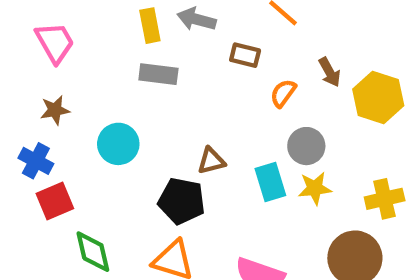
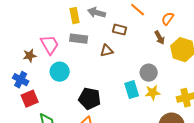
pink trapezoid: (55, 42) -> (50, 45), moved
orange semicircle: (283, 93) -> (168, 19), moved
brown triangle: (211, 161) -> (107, 51), moved

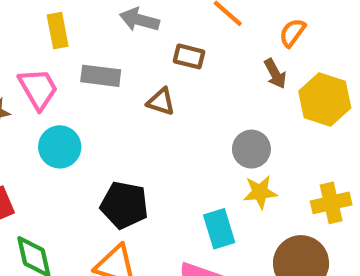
yellow rectangle: (75, 16) -> (58, 31), moved
brown triangle: (107, 51) -> (161, 102), turned 32
cyan rectangle: (132, 90) -> (219, 229), moved

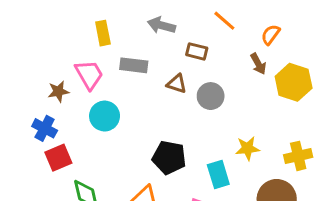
gray circle: (251, 149) -> (211, 96), moved
black pentagon: (124, 205) -> (169, 158), moved

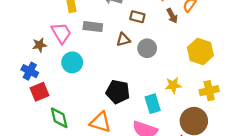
brown arrow: (258, 64) -> (172, 16), moved
yellow hexagon: (294, 82) -> (200, 52), moved
brown triangle: (177, 84) -> (123, 40), turned -32

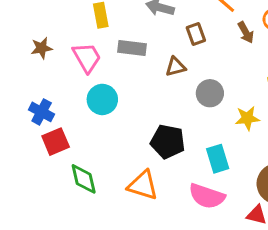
brown rectangle: (137, 17) -> (196, 34), turned 56
brown star: (40, 45) -> (42, 48), moved
gray circle: (147, 48) -> (210, 93), moved
yellow star: (173, 85) -> (247, 118), moved

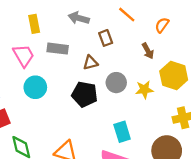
brown arrow: (246, 32) -> (148, 51), moved
yellow star: (247, 118) -> (144, 90), moved
black pentagon: (168, 142) -> (85, 94), moved

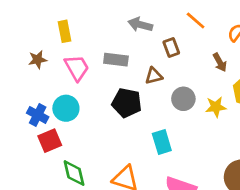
yellow rectangle: (34, 24) -> (65, 31), moved
cyan circle: (35, 87) -> (66, 108), moved
black pentagon: (85, 94) -> (127, 103), moved
cyan rectangle: (122, 132) -> (162, 142), moved

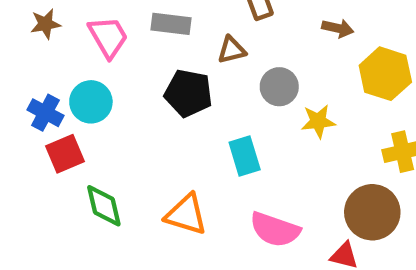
brown arrow: (220, 62) -> (338, 28), turned -48
yellow star: (216, 107) -> (318, 121), moved

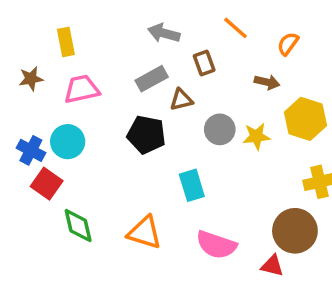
gray rectangle: (171, 24) -> (152, 79), moved, turned -36
pink trapezoid: (108, 37) -> (82, 89), turned -72
yellow star: (318, 121) -> (256, 136), moved
red square: (65, 154) -> (47, 184), turned -32

